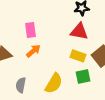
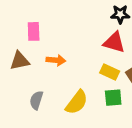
pink rectangle: (31, 30) -> (34, 31), moved
orange arrow: (33, 51) -> (56, 60), turned 40

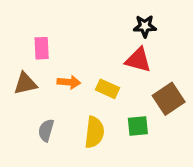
yellow rectangle: (110, 72) -> (107, 89), moved
yellow semicircle: (77, 102) -> (94, 132), turned -30

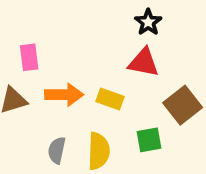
black star: (145, 26) -> (148, 22), turned -30
orange arrow: (69, 82) -> (64, 95), size x1.4
gray semicircle: (46, 130) -> (57, 150), moved

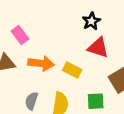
black star: (148, 22) -> (91, 21), moved
pink rectangle: (29, 57) -> (20, 35), turned -36

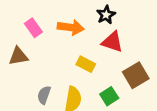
orange arrow: (41, 63) -> (71, 27), moved
green square: (96, 101) -> (109, 96), turned -30

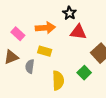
yellow rectangle: (86, 64) -> (45, 51), moved
gray semicircle: (44, 95) -> (30, 66), moved

